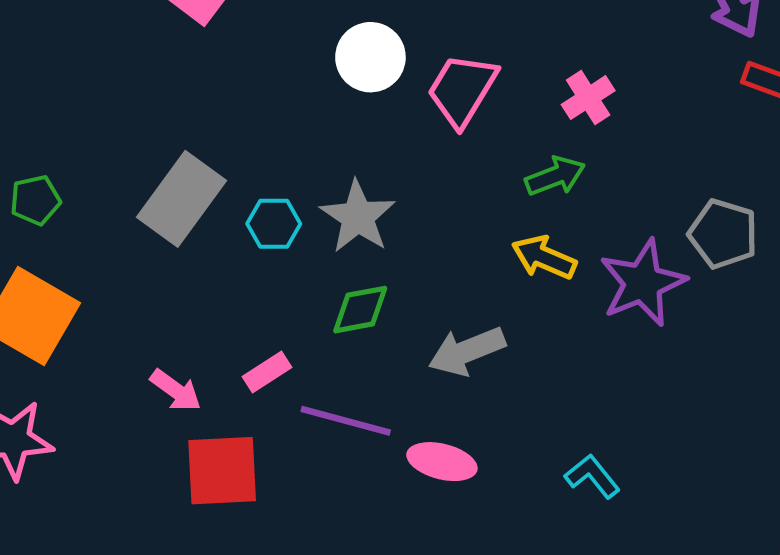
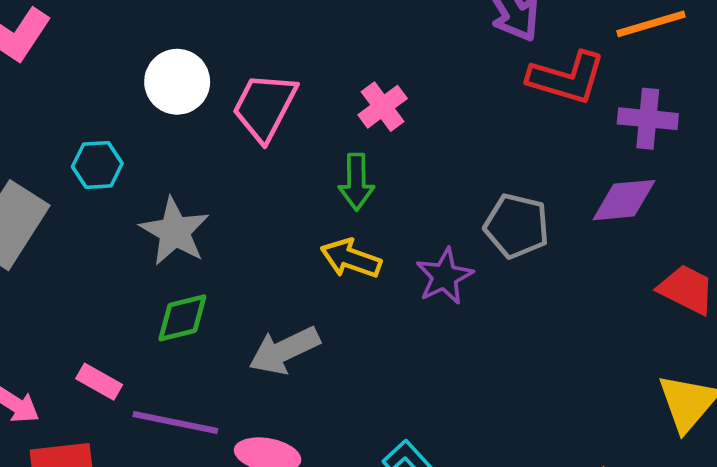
green arrow: (555, 176) -> (356, 182), turned 114
cyan hexagon: (274, 224) -> (97, 165), moved
purple star: (643, 283) -> (444, 276), size x0.7
pink rectangle: (267, 372) -> (99, 382), turned 66

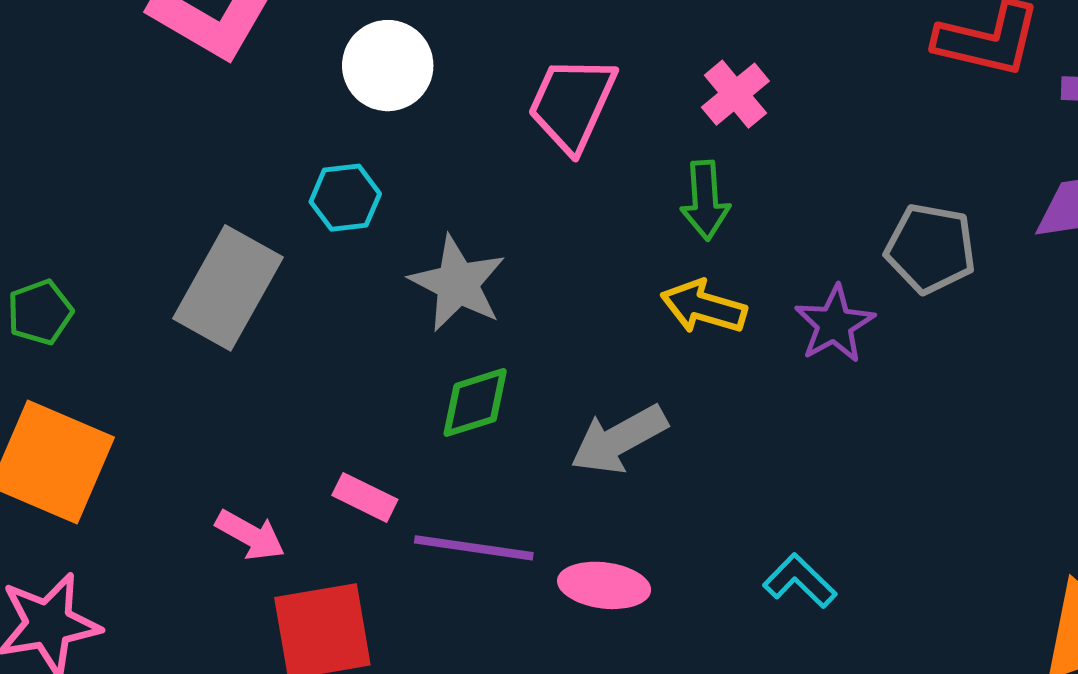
white circle: (177, 82) -> (388, 66), moved

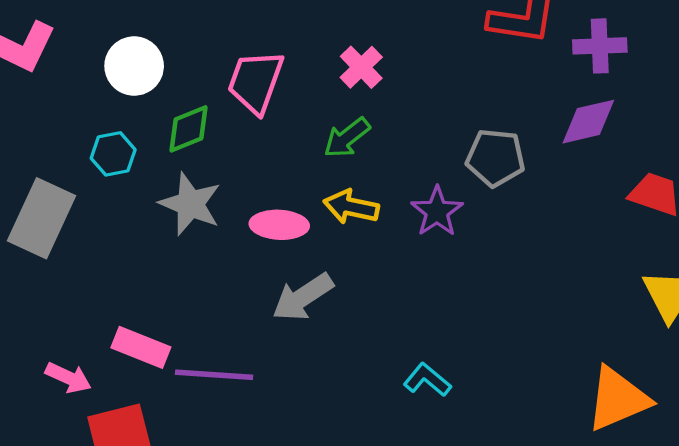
green arrow: (705, 200) -> (347, 138), turned 60
green diamond: (475, 402) -> (189, 129), moved
pink rectangle: (365, 497) -> (141, 347), size x1.4
pink ellipse: (604, 585) -> (279, 225), moved

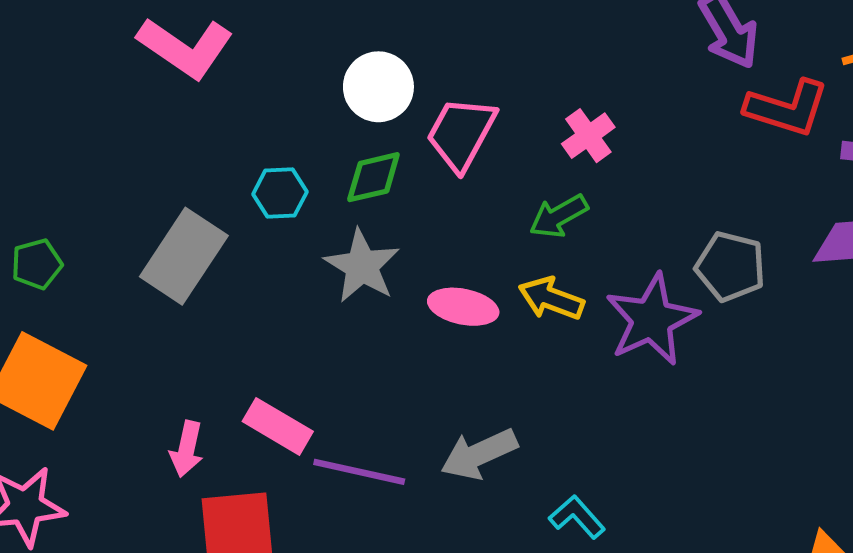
white circle: (134, 66) -> (378, 87), moved
purple star: (437, 212) -> (652, 320), size x1.5
gray arrow: (303, 297) -> (479, 454), moved
pink arrow: (68, 378) -> (187, 449), turned 69
cyan L-shape: (427, 380) -> (577, 517), moved

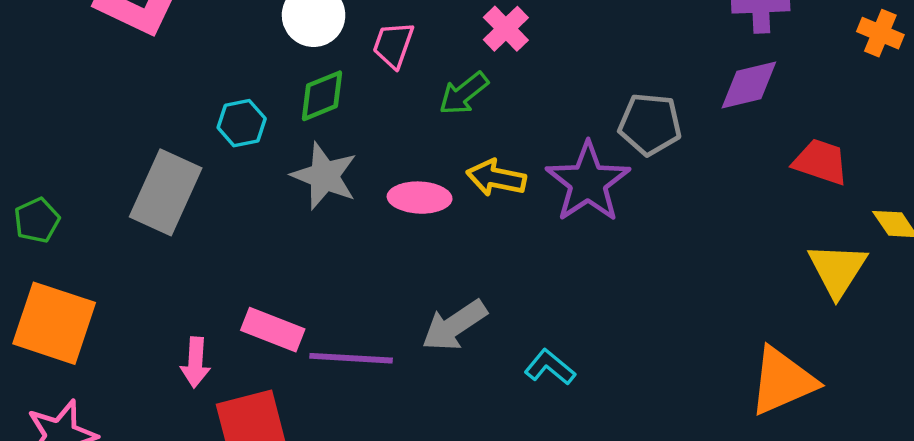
pink trapezoid: (461, 134) -> (393, 45), size x0.7
green arrow: (559, 216) -> (464, 93), moved

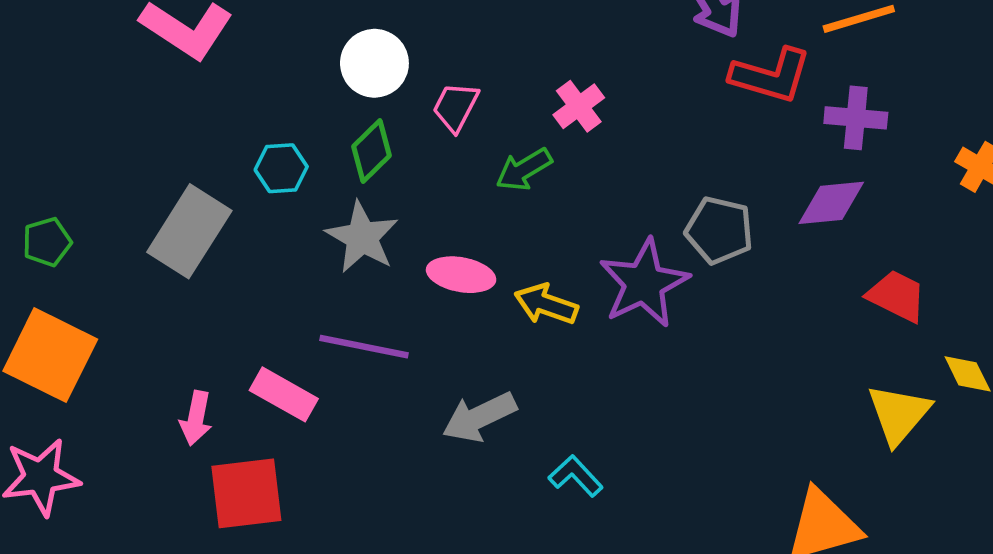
green diamond: (322, 96) -> (371, 151), turned -30
yellow arrow: (496, 178) -> (546, 304), moved
purple line: (351, 358) -> (364, 347), moved

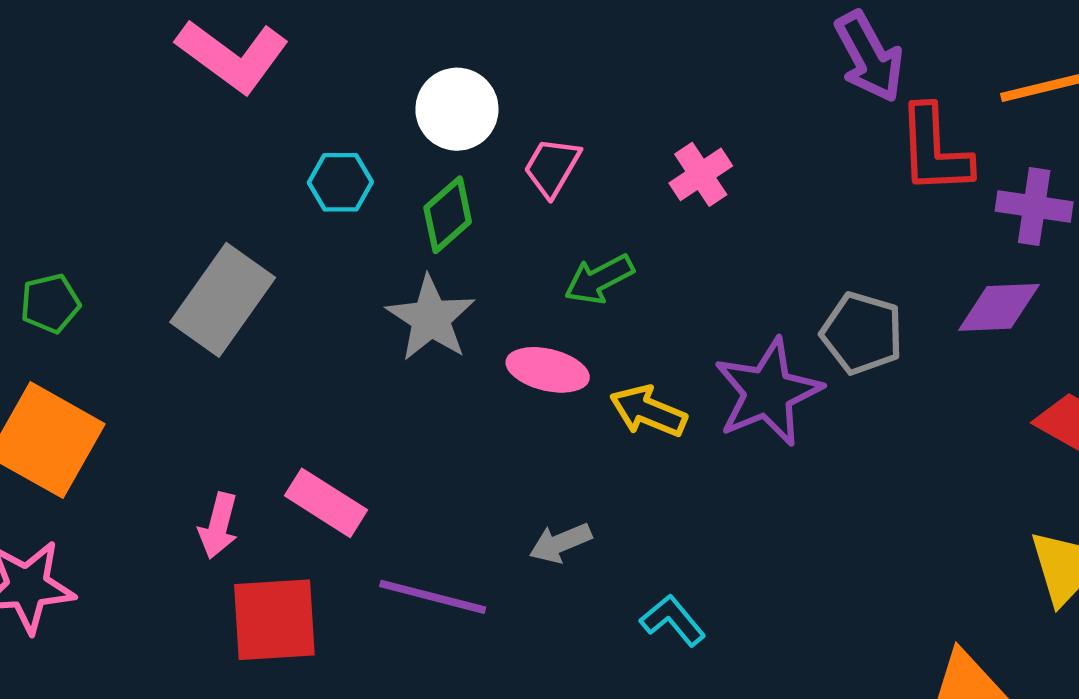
red L-shape: (771, 75) -> (934, 150), turned 68
cyan hexagon: (281, 168) -> (340, 182), moved
green arrow: (524, 170) -> (599, 279), moved
purple line: (364, 347) -> (433, 597), moved
gray arrow: (479, 417) -> (560, 543), size x0.7

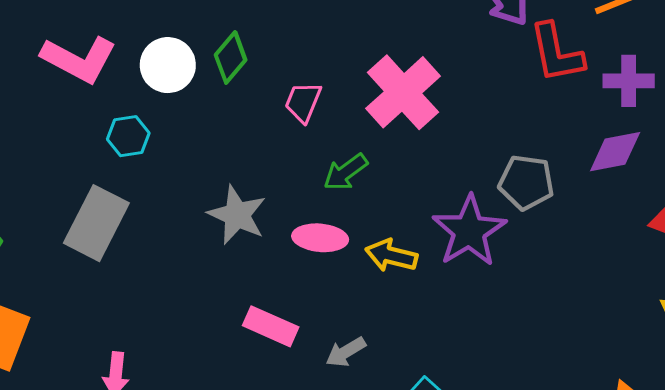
white circle: (457, 109) -> (168, 65), moved
pink cross: (701, 174) -> (403, 92), size x1.8
cyan hexagon: (340, 182) -> (128, 136), moved
green diamond: (448, 215) -> (231, 57), moved
pink rectangle: (326, 503) -> (271, 326), moved

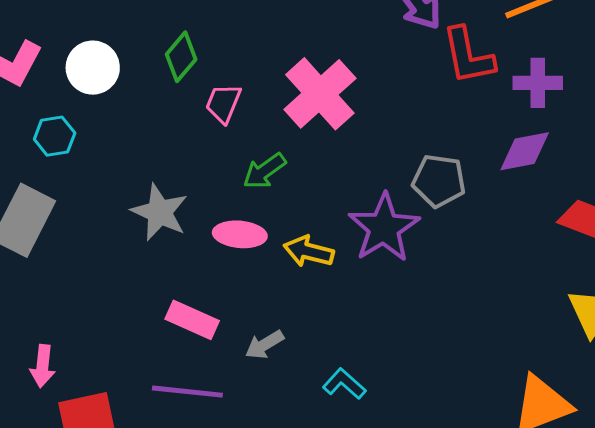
green diamond: (231, 57) -> (181, 57), moved

